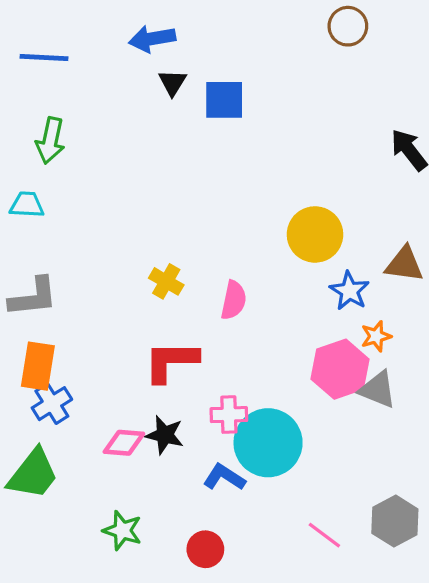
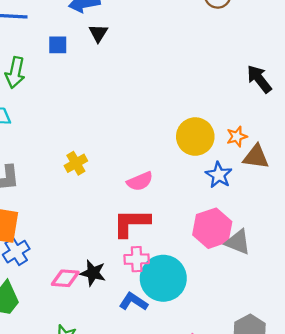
blue square: (224, 100) -> (58, 45), moved, size x0.7
yellow cross: (166, 281) -> (76, 163), moved, turned 30
pink semicircle: (234, 300) -> (140, 181), turned 55
orange star: (376, 336) -> (237, 137), moved
red L-shape: (171, 361) -> (131, 223), moved

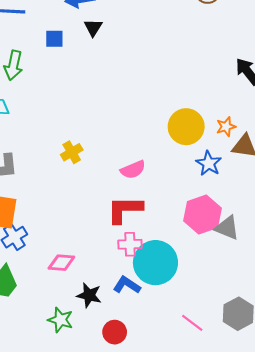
black star: (93, 273) -> (89, 295), moved

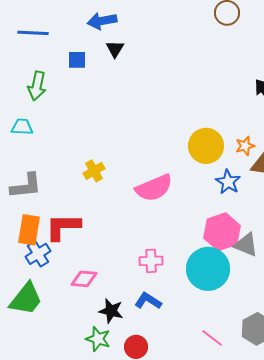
pink semicircle: (133, 170) -> (154, 188), size x1.5
red L-shape: (125, 209) -> (63, 227), moved
cyan circle: (155, 263) -> (208, 269), moved
green star: (60, 320) -> (98, 339), moved

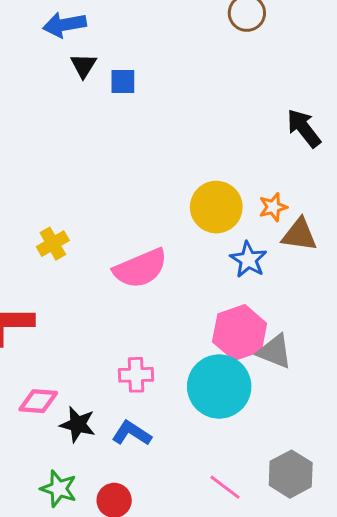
blue square: (77, 60) -> (123, 82), moved
black star: (111, 311) -> (78, 424), moved

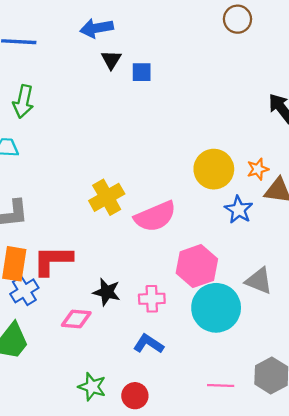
yellow cross: (53, 244) -> (107, 197), moved, size x1.4
pink hexagon: (240, 333) -> (197, 266), moved
black star: (78, 424) -> (107, 292), moved
pink line: (225, 487) -> (221, 386), turned -35

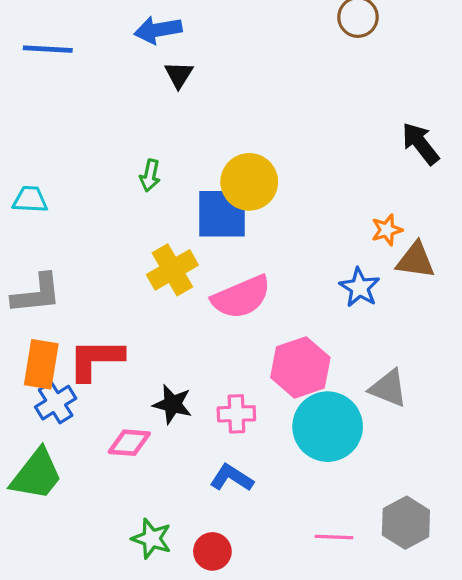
blue square: (142, 72) -> (222, 214), moved, size x1.8
green arrow: (23, 101) -> (150, 175), moved, size x0.7
yellow circle: (214, 169) -> (249, 182), moved

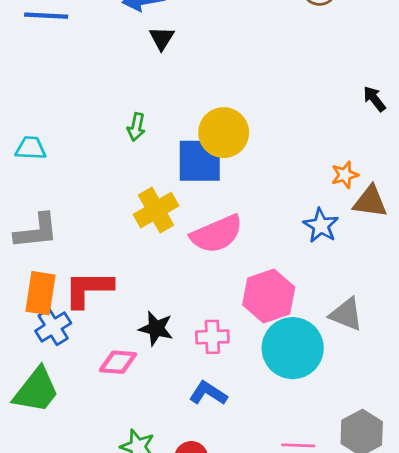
black arrow: (420, 143) -> (374, 99), size x0.7

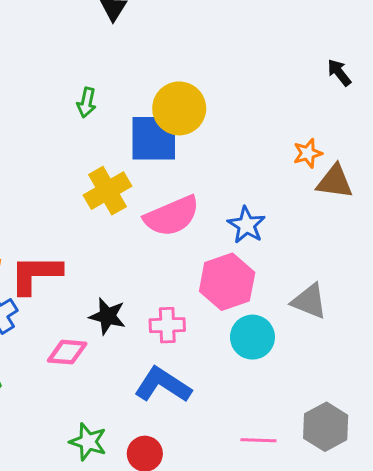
blue star: (321, 226) -> (246, 225), moved
cyan circle: (293, 348) -> (252, 337), size x0.7
blue L-shape: (208, 393) -> (163, 385), size x1.4

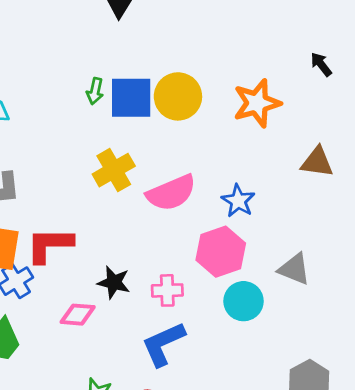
blue square: (154, 138) -> (131, 98), moved
orange star: (308, 153) -> (257, 103), moved, size x1.8
blue L-shape: (163, 385) -> (163, 344), turned -57

